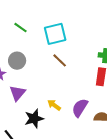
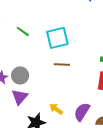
brown line: (60, 60) -> (62, 64), turned -42
gray circle: (17, 61) -> (20, 75), moved

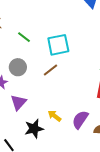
brown line: (62, 64) -> (50, 70), moved, turned -42
gray circle: (20, 75) -> (18, 67), moved

